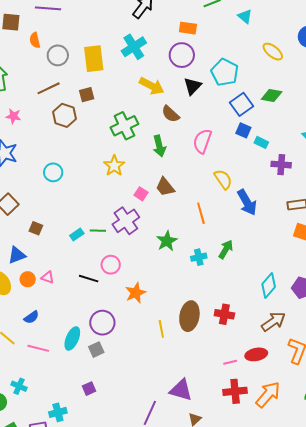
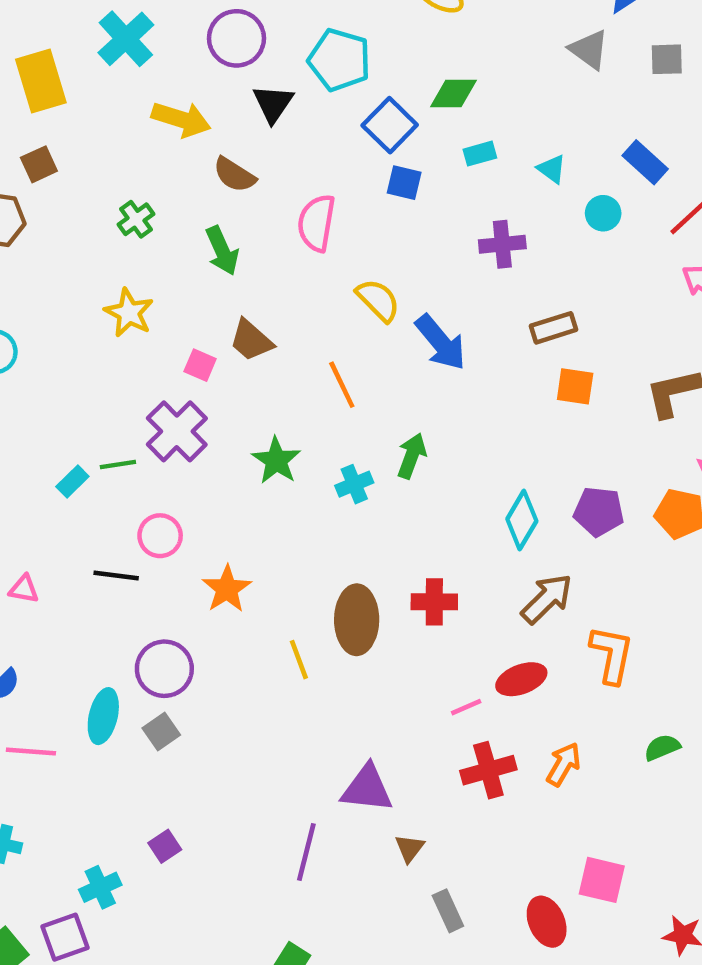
green cross: (124, 126) -> (136, 219), size x0.6
cyan rectangle: (261, 142) -> (480, 154), moved, turned -32
purple square: (89, 389) -> (165, 846), moved
orange arrow: (268, 395) -> (564, 764), size x0.7

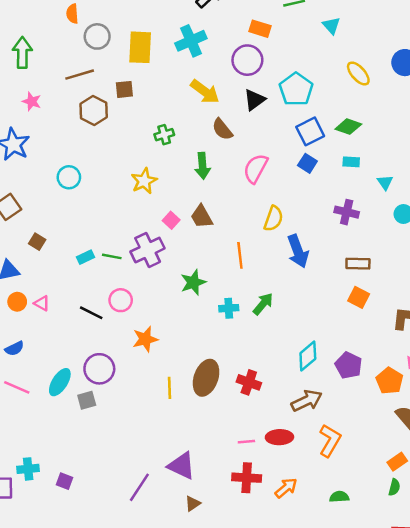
yellow semicircle: (378, 300) -> (273, 219), turned 45
purple square: (165, 846) -> (65, 481), moved, turned 35

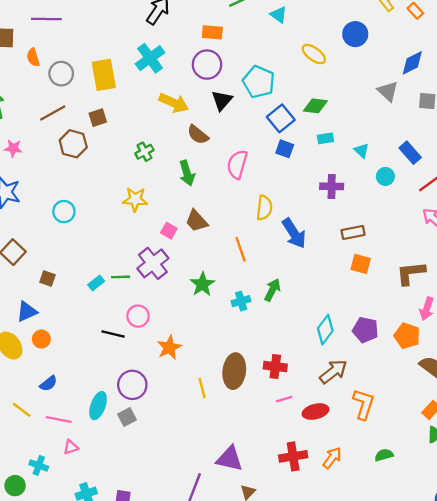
yellow star: (144, 181) -> (135, 199), turned -30
pink triangle: (42, 303) -> (71, 447), moved, turned -35
pink line: (246, 442) -> (284, 399), moved

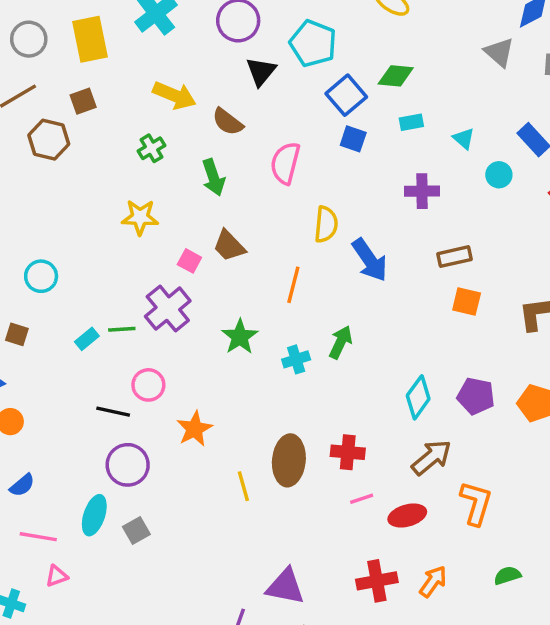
yellow arrow: (174, 103) -> (174, 95), moved
cyan circle: (64, 212) -> (41, 276), moved
orange line: (241, 249) -> (293, 285), turned 35
purple circle: (132, 385) -> (128, 465), moved

